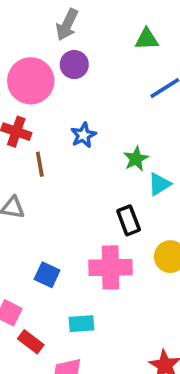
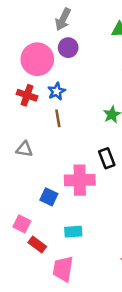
blue star: (83, 135) -> (57, 91), moved
brown line: (40, 164) -> (58, 118), moved
pink cross: (110, 267) -> (80, 180), moved

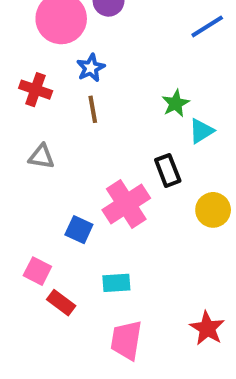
red cross: (27, 95) -> (36, 90), moved
pink cross: (80, 180) -> (126, 204), turned -32
pink trapezoid: (63, 269) -> (126, 340), moved

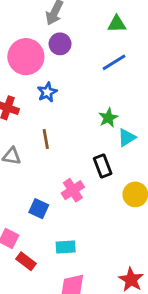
blue line: (207, 26) -> (114, 62), moved
brown line: (93, 109) -> (46, 139), moved
pink cross: (126, 204) -> (73, 190), size x0.7

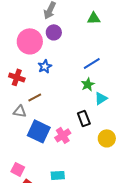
blue line: (114, 62) -> (92, 63), moved
brown line: (46, 139) -> (35, 97), moved, turned 72
blue square: (39, 209) -> (39, 131), moved, size x1.6

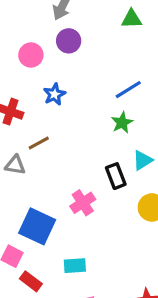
pink circle: (30, 41) -> (31, 55), size x0.6
cyan triangle: (101, 98) -> (142, 160), moved
blue square: (39, 131) -> (37, 226), moved

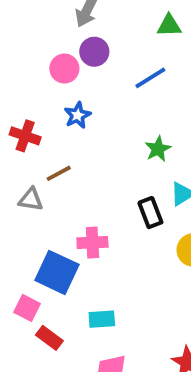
pink circle: (31, 55) -> (64, 69), moved
blue line: (128, 90) -> (150, 78), moved
pink cross: (83, 203) -> (92, 242), moved, turned 30

